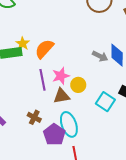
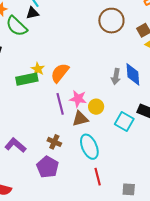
gray arrow: (100, 56) -> (116, 76), turned 77
pink star: (61, 76) -> (78, 99), turned 30
purple pentagon: (54, 135) -> (48, 167), moved

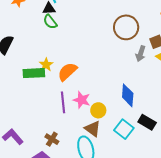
green semicircle: (17, 26) -> (50, 22), moved, size x0.7
blue diamond: (133, 74) -> (128, 95), moved
gray arrow: (116, 76) -> (141, 54), moved
brown triangle: (80, 119) -> (93, 129), moved, turned 42

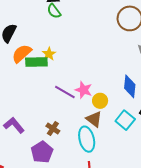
orange semicircle: (67, 72) -> (22, 53), moved
purple line: (63, 102) -> (65, 92), turned -55

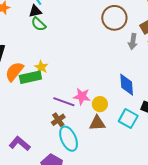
brown triangle: (94, 119) -> (97, 123), turned -30
brown cross: (53, 129) -> (58, 120), moved, turned 32
cyan ellipse: (87, 139) -> (69, 139), moved

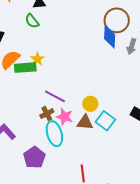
green semicircle: (39, 24) -> (32, 21), moved
blue diamond: (127, 85) -> (110, 37), moved
pink star: (82, 96) -> (65, 117), moved
cyan square: (128, 119) -> (105, 121), moved

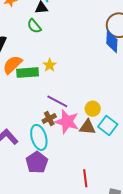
yellow star: (37, 59) -> (50, 65), moved
pink star: (65, 117) -> (67, 122), size x1.4
cyan ellipse: (54, 134) -> (39, 137), moved

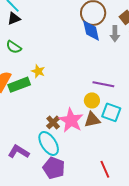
green semicircle: (34, 26) -> (14, 47), moved
purple line: (57, 101) -> (103, 84), moved
pink star: (67, 122) -> (71, 120), turned 30

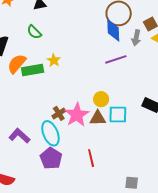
purple line: (103, 84) -> (116, 59), moved, turned -40
cyan square: (111, 112) -> (118, 114), turned -30
red line: (105, 169) -> (91, 158), moved

